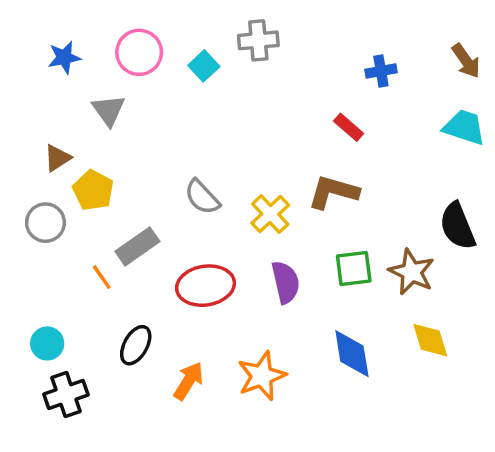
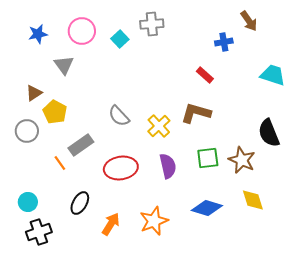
brown arrow: (466, 61) -> (249, 21), moved
blue diamond: (352, 354) -> (207, 208), turned -64

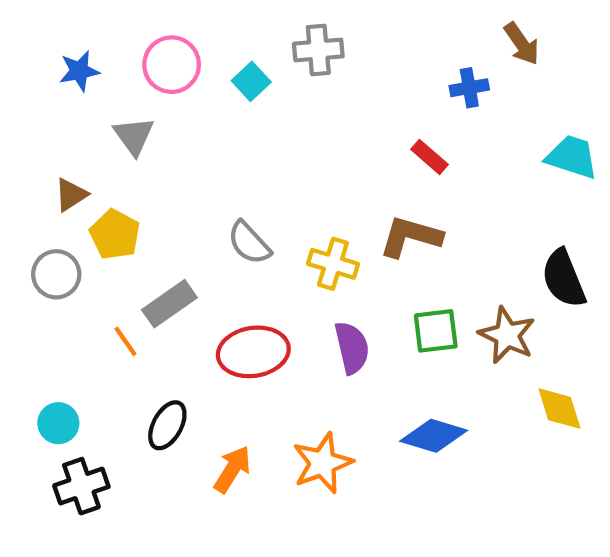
yellow cross: (159, 126) -> (333, 264), turned -30
yellow diamond: (253, 200) -> (559, 408), moved

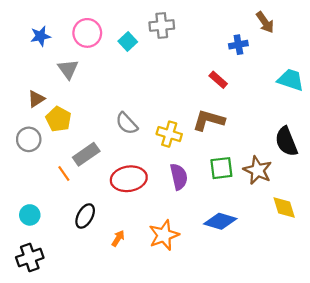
orange arrow: (232, 469) -> (118, 238), size x0.7
black cross: (81, 486) -> (30, 258), moved

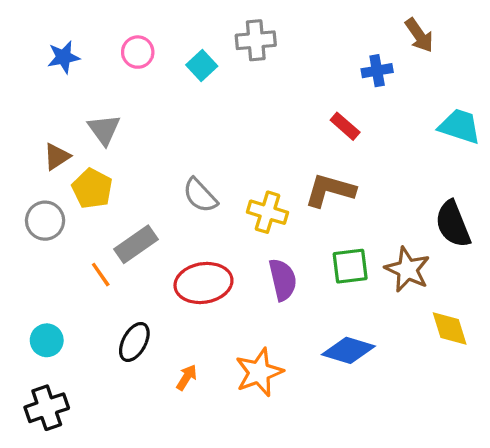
pink circle: (87, 33) -> (138, 52), size x0.7
gray triangle: (68, 69) -> (104, 130), moved

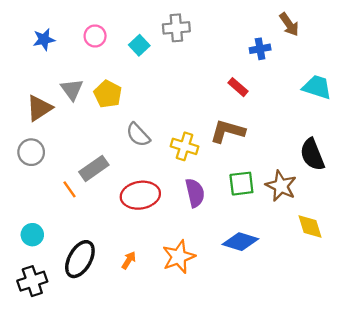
brown triangle: (57, 157) -> (39, 108), size x1.4
yellow pentagon: (92, 189) -> (108, 94), moved
black ellipse: (134, 342) -> (80, 259), moved, size x1.4

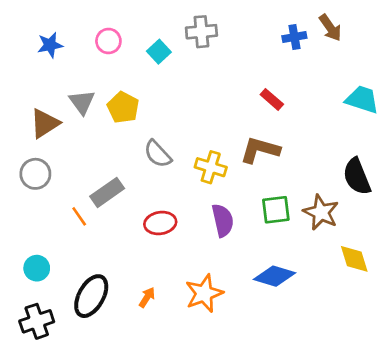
blue cross: (260, 49) -> (294, 37), moved
red ellipse: (140, 195) -> (160, 223), size x0.7

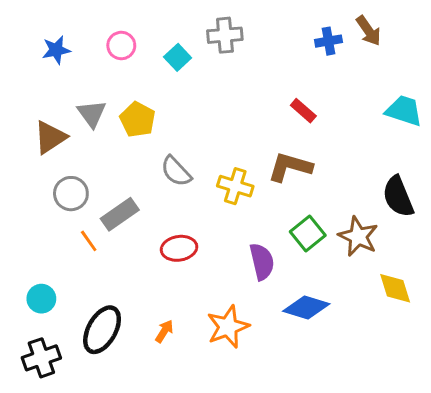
gray circle: (35, 174) -> (71, 194), moved
green square: (276, 210) -> (308, 234), turned -32
purple semicircle: (223, 220) -> (262, 262), moved

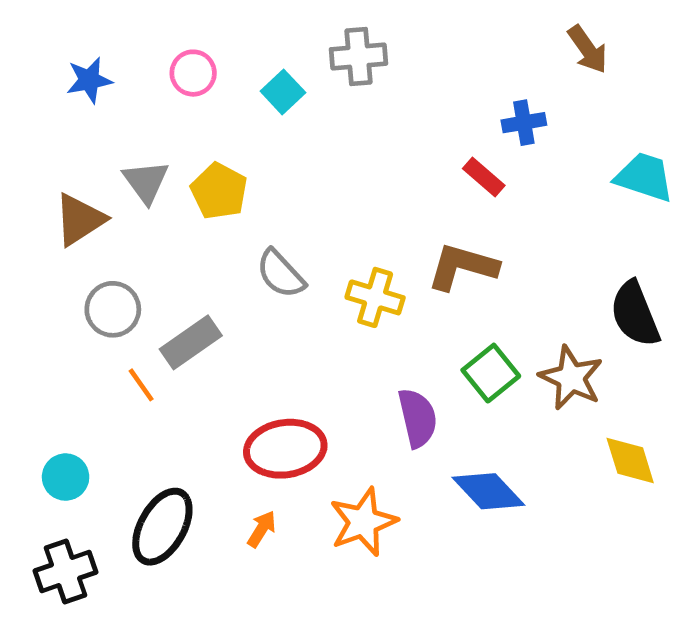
blue cross: (329, 41) -> (524, 123), moved
red ellipse: (179, 248) -> (285, 449), moved, size x1.4
blue diamond: (306, 308) -> (488, 491), turned 30

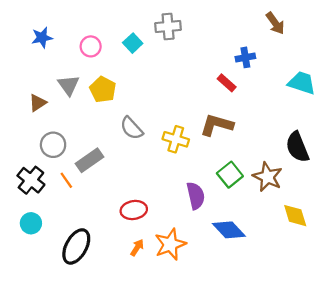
pink circle: (193, 73) -> (91, 46), moved
brown triangle: (80, 219) -> (38, 103), size x0.7
red ellipse: (285, 449) -> (134, 210), size x0.7
orange arrow: (262, 529) -> (137, 248), moved
black cross: (66, 572) -> (31, 180), moved, turned -32

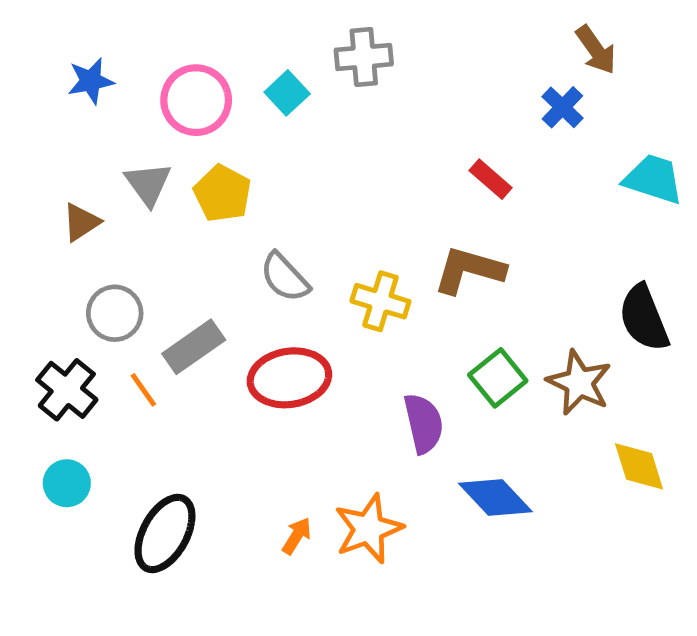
pink circle: (91, 46) -> (196, 100), size x1.5
blue cross: (245, 57) -> (562, 107), moved, turned -36
red ellipse: (134, 210) -> (289, 378), moved, size x1.4

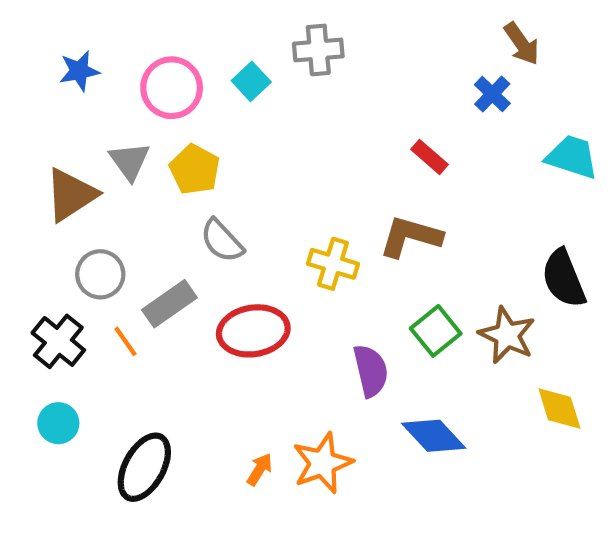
brown triangle: (81, 222) -> (71, 195), size x1.6
gray semicircle: (285, 277) -> (222, 241), moved

